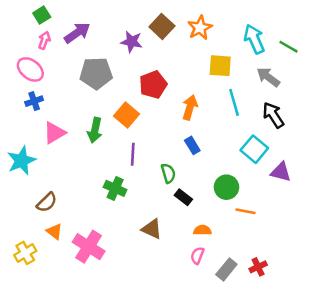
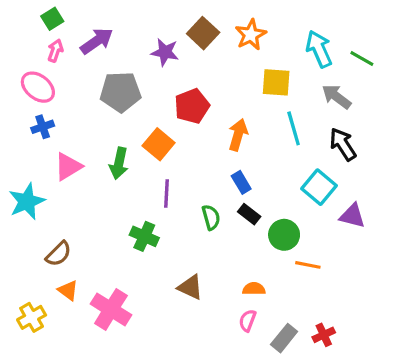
black rectangle: (183, 197) -> (249, 214), moved

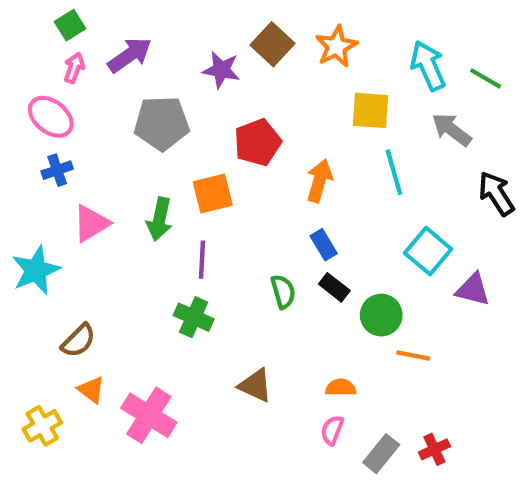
orange square: (159, 144) -> (213, 194), turned 36
black arrow: (343, 144) -> (496, 194), moved
purple line: (167, 193) -> (202, 260), moved

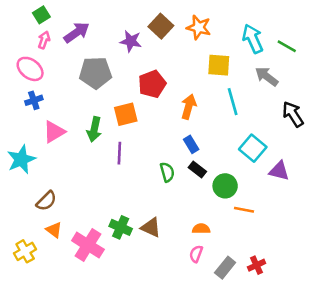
orange star: (336, 46) -> (199, 27), turned -30
green cross: (194, 317) -> (121, 227), moved

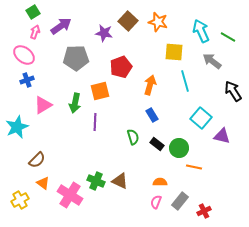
black rectangle: (197, 170) -> (157, 144), moved
gray rectangle: (225, 268) -> (180, 201), moved

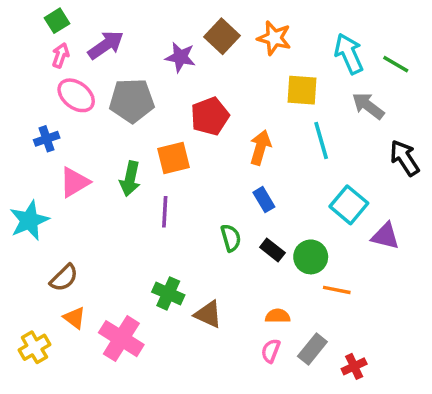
pink ellipse: (24, 55) -> (76, 95), moved
green cross: (96, 181) -> (168, 293), moved

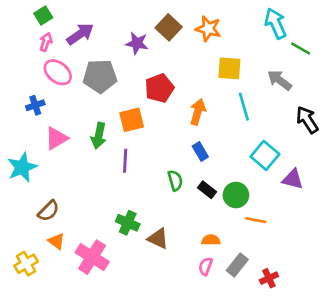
cyan arrow: (349, 54) -> (276, 23), moved

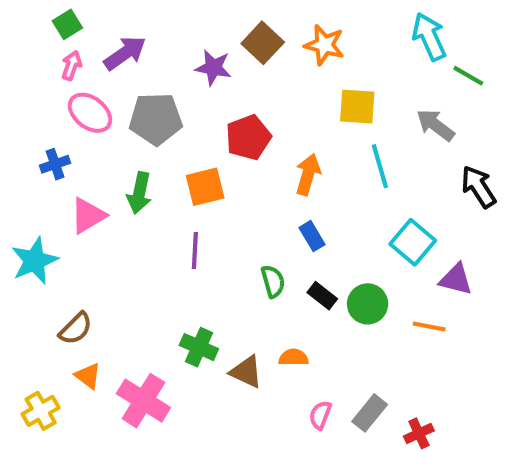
green arrow: (99, 136) -> (139, 193), moved
orange line: (256, 220) -> (429, 327), moved
orange semicircle: (211, 240) -> (294, 357), moved

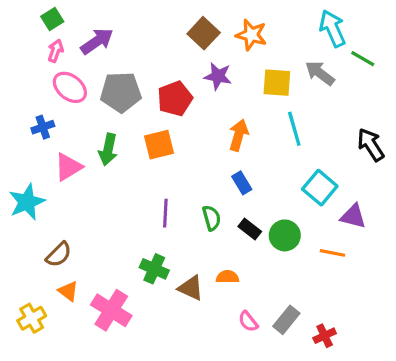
purple star: (213, 68) -> (218, 76), moved
gray arrow: (435, 125) -> (320, 73), moved
red pentagon: (248, 137) -> (175, 99), moved
purple line: (195, 250) -> (165, 213), moved
pink semicircle: (320, 415) -> (248, 321), turned -60

